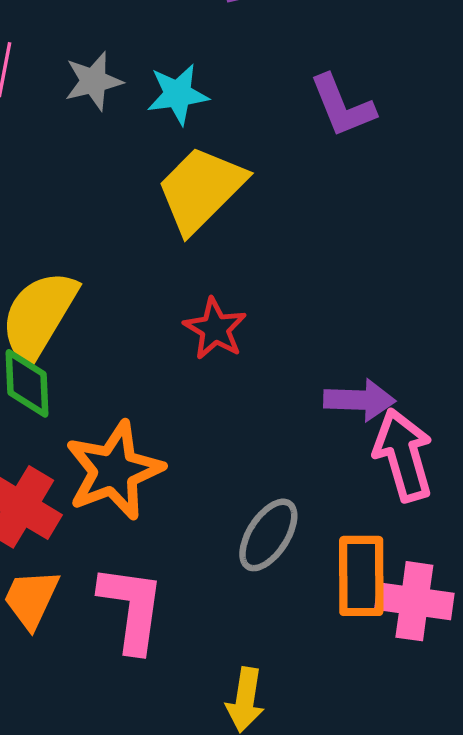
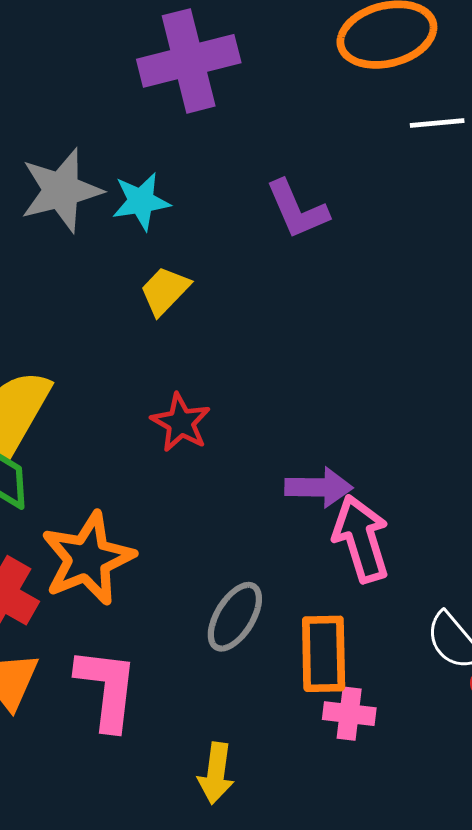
gray star: (94, 81) -> (61, 190), size x1.5
yellow trapezoid: (201, 189) -> (165, 291), size x0.6
pink cross: (414, 601) -> (349, 714), moved, size x0.7

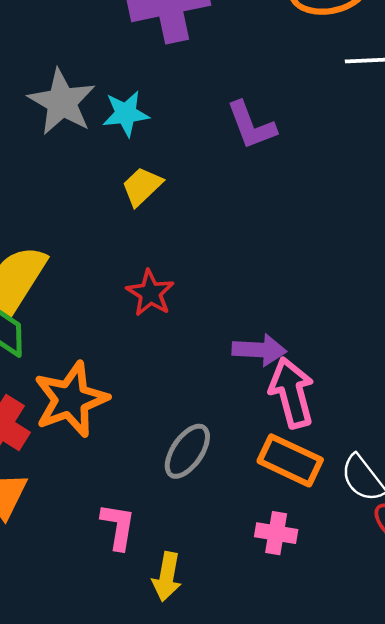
gray star: (61, 190) -> (62, 102), turned -30
orange rectangle: (324, 654) -> (290, 460), moved, turned -66
pink L-shape: (107, 689) -> (118, 526), moved, size x0.7

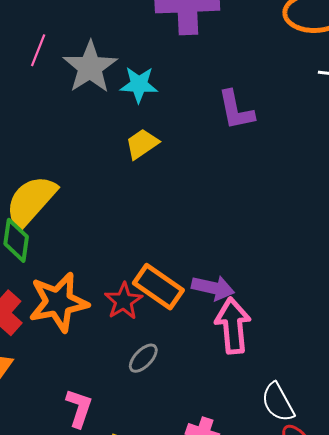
red star: (150, 293) -> (124, 301), moved
gray ellipse: (187, 451) -> (143, 358), size x0.7
orange rectangle: (290, 460) -> (158, 287), moved

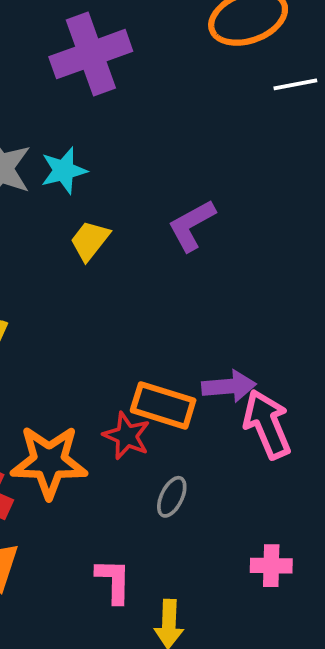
purple L-shape: (236, 110) -> (192, 225), moved, turned 90
orange star: (58, 302) -> (49, 462), turned 30

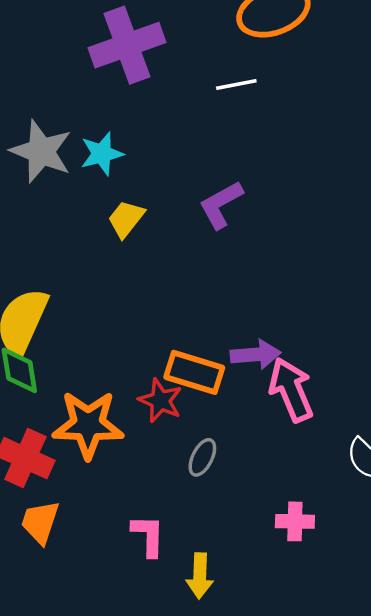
white line: (295, 84) -> (236, 84), moved

